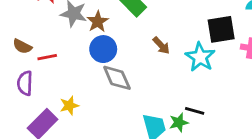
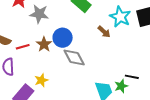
brown star: (98, 22) -> (44, 44), moved
cyan star: (200, 57) -> (120, 17), moved

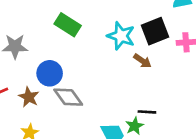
brown arrow: (104, 32) -> (142, 61), moved
brown star: (44, 44) -> (29, 97), moved

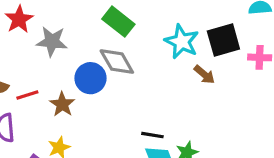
gray diamond: (68, 97) -> (117, 62), moved
black line: (147, 112) -> (152, 135), moved

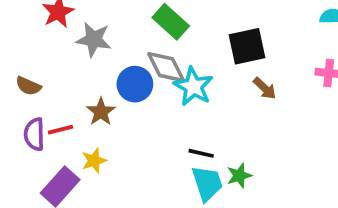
black square: (223, 40) -> (247, 46), moved
cyan star: (182, 42) -> (193, 86), moved
red line: (27, 95) -> (60, 130), moved

